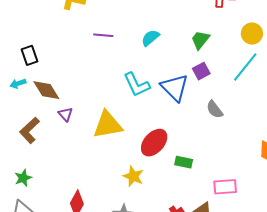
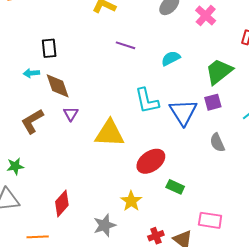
green trapezoid: (200, 40) -> (219, 72), size x1.4
yellow star: (133, 176) -> (131, 201), moved

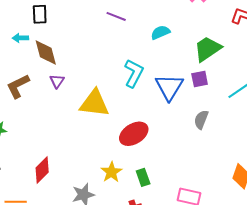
cyan L-shape: (147, 101) -> (134, 73), turned -144
gray semicircle: (217, 143) -> (201, 120), turned 42
green rectangle: (175, 187) -> (143, 177), moved, turned 42

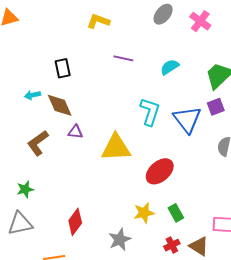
black rectangle: (40, 14) -> (63, 68), moved
purple triangle: (57, 81) -> (75, 132), turned -49
yellow star: (111, 172) -> (144, 213), turned 30

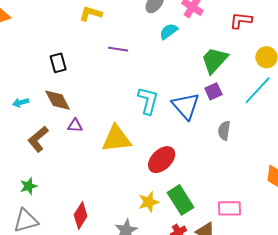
cyan semicircle: (170, 67) -> (169, 31), moved
cyan arrow: (32, 95) -> (21, 103), moved
green rectangle: (176, 213) -> (181, 200), size x1.6

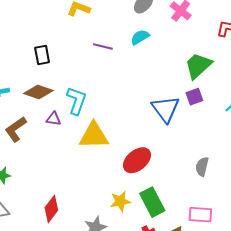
cyan semicircle: (169, 31) -> (140, 37), moved
brown diamond: (58, 100) -> (38, 92), turned -48
cyan L-shape: (148, 101) -> (76, 101), moved
gray semicircle: (224, 131) -> (202, 167), moved

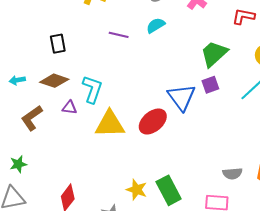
red ellipse: (137, 160) -> (153, 121), moved
gray semicircle: (202, 167) -> (232, 174), moved, turned -108
yellow star: (120, 201) -> (137, 190), turned 30

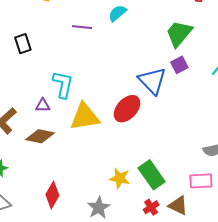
brown diamond: (54, 81) -> (40, 136), moved

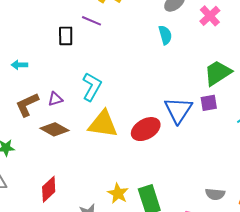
cyan semicircle: (117, 13) -> (165, 35), turned 96
purple line: (82, 27) -> (91, 21), moved
purple triangle: (43, 105) -> (55, 99), moved, turned -35

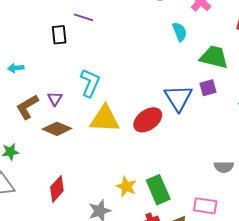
cyan semicircle: (165, 35) -> (180, 32), moved
green trapezoid: (218, 73) -> (214, 57), turned 52
purple triangle: (55, 99) -> (55, 99), turned -35
gray semicircle: (215, 194) -> (224, 167), moved

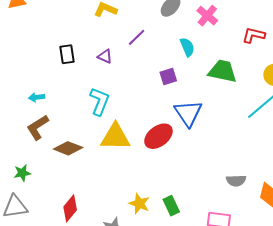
purple line: (83, 17) -> (137, 37), moved, turned -60
cyan arrow: (16, 68) -> (37, 97), moved
purple square: (208, 88) -> (168, 76), moved
purple triangle: (55, 99) -> (105, 56), moved, turned -35
green rectangle: (158, 190) -> (171, 206), size x0.7

